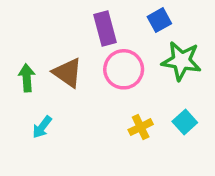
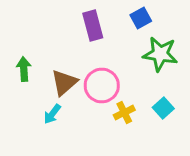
pink circle: (124, 69) -> (102, 86), moved
brown triangle: (68, 73) -> (64, 82), moved, turned 44
cyan arrow: (42, 127) -> (52, 114), moved

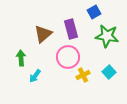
purple rectangle: (93, 26) -> (71, 29), moved
green arrow: (24, 69) -> (21, 58), moved
brown triangle: (64, 82) -> (43, 34), moved

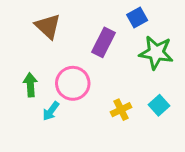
purple rectangle: (71, 29) -> (103, 42), turned 42
brown triangle: (43, 34) -> (48, 26), moved, turned -36
pink circle: (68, 57) -> (73, 83), moved

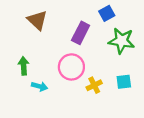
pink circle: (73, 83) -> (71, 67), moved
cyan square: (159, 105) -> (124, 82), turned 35
cyan arrow: (51, 111) -> (40, 86), turned -112

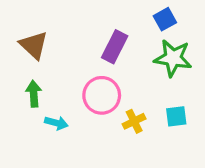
blue square: (107, 13) -> (165, 19), moved
brown triangle: (37, 20) -> (34, 45), moved

